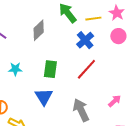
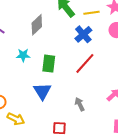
cyan star: (15, 69) -> (23, 55), moved
gray arrow: (81, 110) -> (80, 104), size x0.6

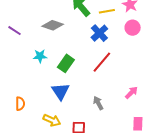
gray diamond: (37, 25) -> (53, 25), turned 65
green rectangle: (49, 64) -> (66, 63), turned 30
yellow arrow: (16, 119) -> (52, 120), moved

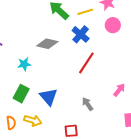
gray diamond: (53, 25) -> (47, 44), moved
green rectangle: (66, 63) -> (21, 94), moved
orange semicircle: (20, 104) -> (11, 123), moved
yellow arrow: (52, 120) -> (33, 121), moved

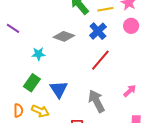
gray arrow: (88, 104) -> (97, 101), size x1.6

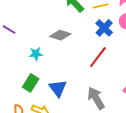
blue cross: (98, 31) -> (104, 28), moved

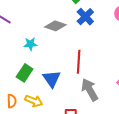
blue cross: (104, 28) -> (85, 17), moved
red line: (98, 57) -> (79, 62), moved, turned -35

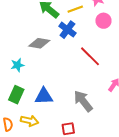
red line: (79, 62) -> (90, 56), moved, turned -40
blue triangle: (52, 79) -> (44, 96), turned -48

